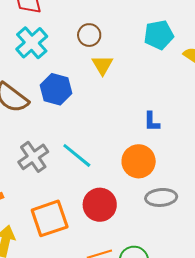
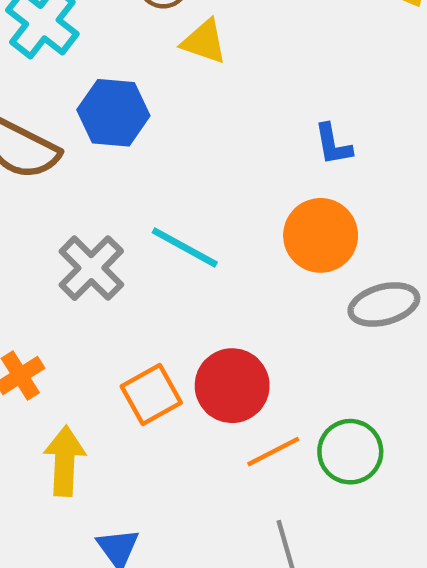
yellow triangle: (102, 65) -> (204, 42), turned -30
red circle: (100, 205) -> (232, 386), moved
orange square: (50, 218) -> (151, 395), size x0.7

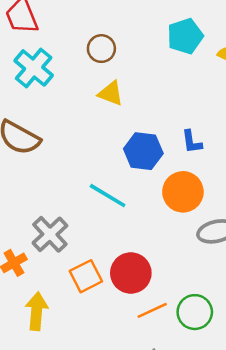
yellow triangle: (204, 42) -> (111, 93), moved
blue hexagon: (113, 113) -> (143, 151), moved
gray cross: (91, 268) -> (50, 234), moved

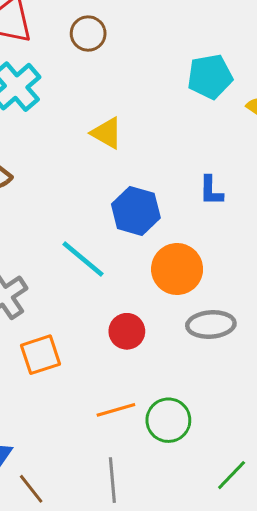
brown circle: (101, 49) -> (88, 34), moved
blue L-shape: (192, 142) -> (211, 191), moved
red circle: (131, 273) -> (127, 331), moved, size x0.7

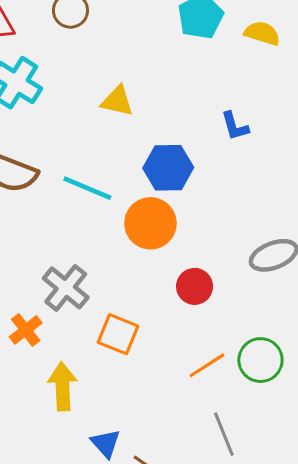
cyan line: (83, 259) -> (87, 188), moved
orange circle: (177, 269) -> (150, 223), moved
orange square: (40, 355) -> (118, 334), turned -33

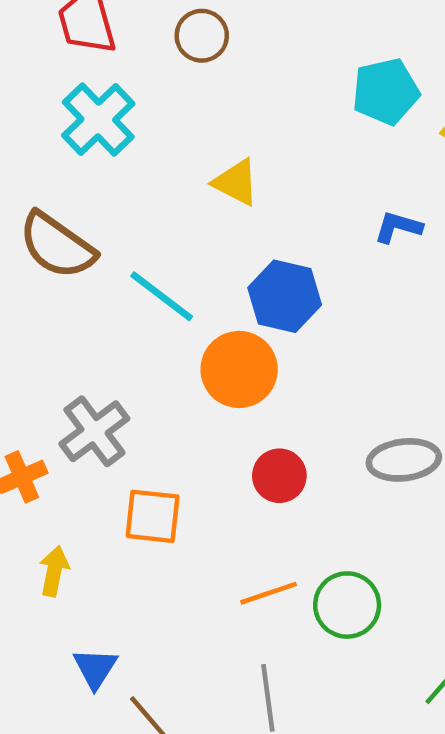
blue L-shape: (235, 126) -> (398, 227), moved, turned 108
orange square: (118, 334) -> (153, 516), turned -30
yellow arrow: (62, 386) -> (54, 571), size x0.7

